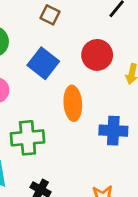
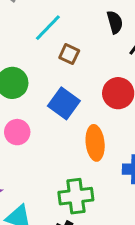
green cross: (28, 138) -> (76, 196), moved

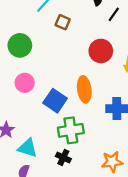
blue square: (64, 103) -> (55, 101), moved

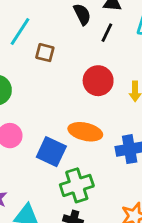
orange ellipse: (84, 89) -> (85, 132), turned -60

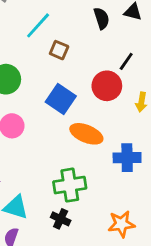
black line: (107, 33) -> (126, 61), moved
blue square: (51, 152) -> (61, 99), moved

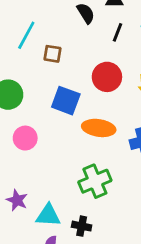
black line: (126, 61) -> (118, 32), moved
black cross: (61, 219) -> (82, 226), moved

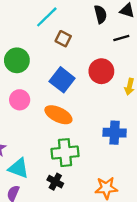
black line: (118, 32) -> (121, 38), turned 35
orange ellipse: (99, 128) -> (58, 115), moved
black cross: (82, 226) -> (55, 182), moved

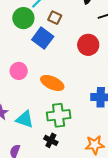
green circle: (17, 60) -> (23, 18), moved
blue square: (62, 80) -> (43, 38), moved
cyan triangle: (19, 168) -> (25, 119), moved

